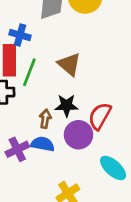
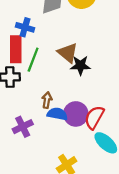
black star: (67, 105) -> (80, 65), moved
red semicircle: (100, 116) -> (94, 117), moved
blue semicircle: (43, 144) -> (57, 114), moved

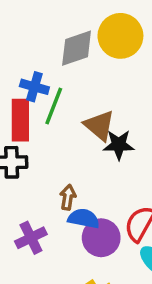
green line: (33, 60) -> (54, 106), moved
purple circle: (76, 114) -> (101, 238), moved

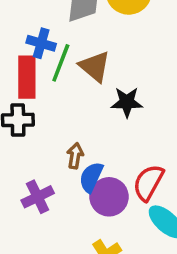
brown triangle: (99, 125) -> (95, 66), moved
blue semicircle: (84, 218) -> (91, 177), turned -76

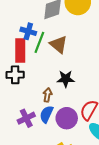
black star: (127, 102) -> (66, 79), moved
blue semicircle: (91, 177) -> (46, 114), moved

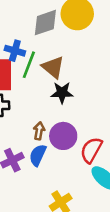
black star: (66, 79) -> (62, 93), moved
purple circle: (67, 118) -> (63, 136), moved

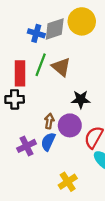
blue cross: (15, 51) -> (36, 33), moved
black star: (62, 93) -> (81, 99), moved

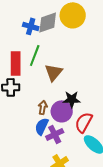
brown triangle: (61, 67) -> (54, 72), moved, turned 30
black star: (81, 99) -> (72, 99), moved
purple cross: (27, 146) -> (55, 134), moved

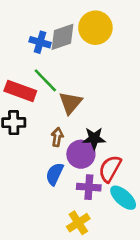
green line: (35, 55) -> (45, 80), turned -65
red rectangle: (16, 63) -> (20, 91), turned -70
brown arrow: (43, 107) -> (57, 137), moved
purple cross: (55, 134) -> (89, 187), moved, turned 30

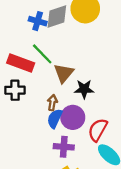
black star: (94, 138) -> (84, 89), moved
blue semicircle: (55, 174) -> (55, 119), moved
purple cross: (89, 187) -> (64, 147), moved

